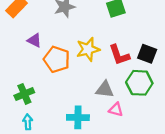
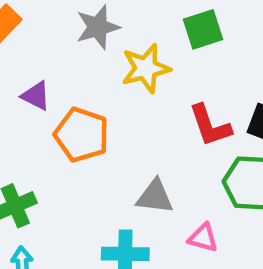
yellow star: (88, 49) -> (146, 68), moved
gray triangle: (105, 89) -> (155, 197), moved

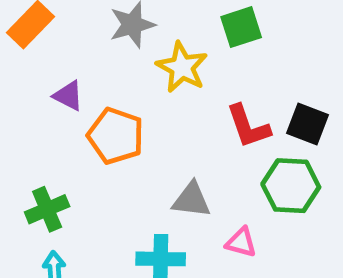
yellow star: (146, 68) -> (182, 67), turned -30

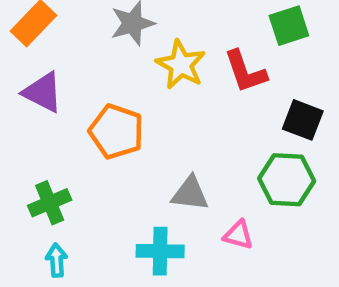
green square: (241, 27) -> (289, 26), moved
purple triangle: (68, 96) -> (43, 92), moved, size x1.4
red L-shape: (248, 126) -> (245, 72), moved

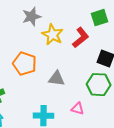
red L-shape: (245, 72) -> (81, 38), turned -110
gray triangle: (190, 194) -> (57, 79), moved

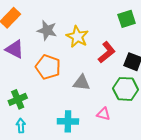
gray star: (32, 17) -> (47, 30), moved, turned 30
red L-shape: (81, 38) -> (107, 52), moved

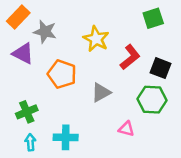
gray star: (47, 30) -> (45, 32), moved
gray triangle: (82, 83) -> (101, 92), turned -36
cyan cross: (68, 121) -> (66, 137), moved

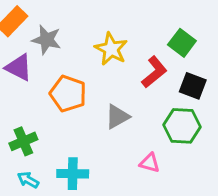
green square: (153, 18) -> (182, 43), moved, turned -35
cyan arrow: (30, 142) -> (28, 180), turned -56

